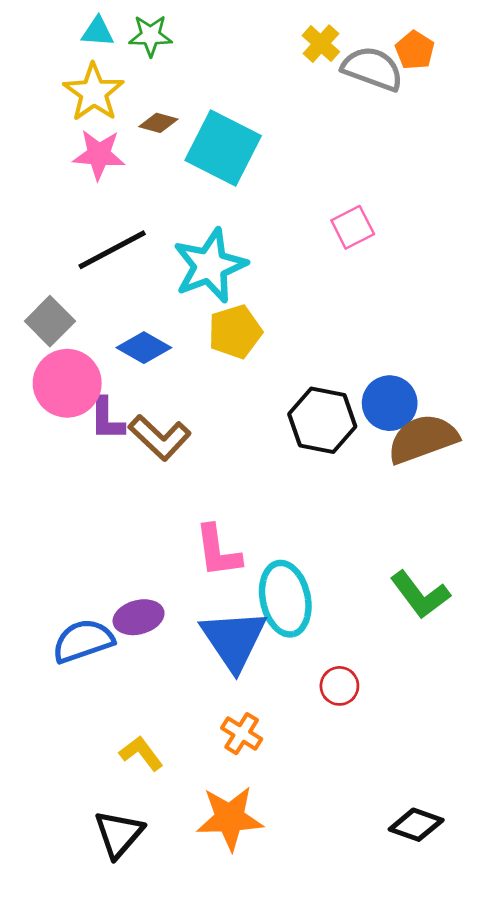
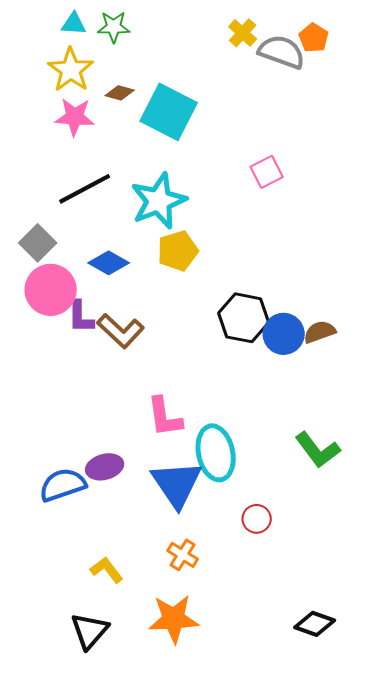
blue circle: (390, 403) -> (284, 334), moved
brown semicircle: (423, 439) -> (320, 332), size x0.6

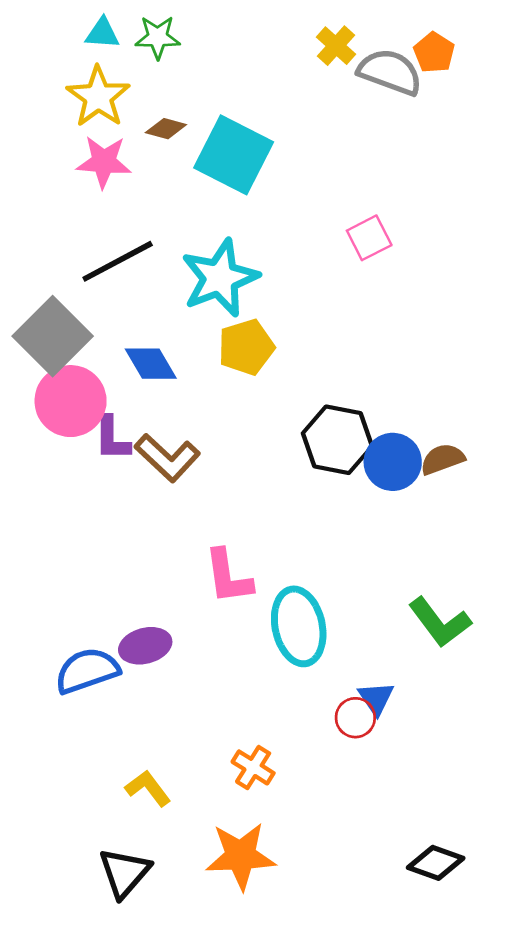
gray square: (38, 243) -> (53, 336), size x1.5
blue diamond: (109, 263) -> (151, 364), turned 30
blue triangle: (177, 484) -> (376, 698), moved, size x0.5

